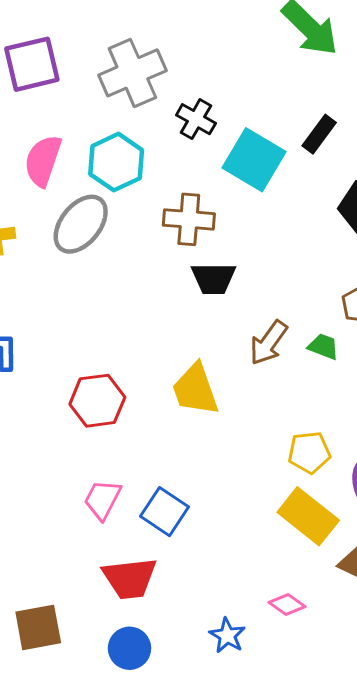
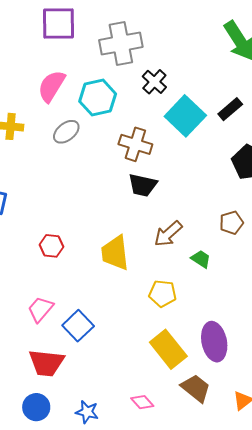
gray ellipse: (81, 224) -> (66, 132), size x0.7
green trapezoid: (323, 346) -> (201, 259), moved
red hexagon: (97, 401) -> (51, 246), size x0.7
yellow pentagon: (309, 452) -> (163, 294), moved
blue star: (227, 636) -> (87, 412), moved, turned -30

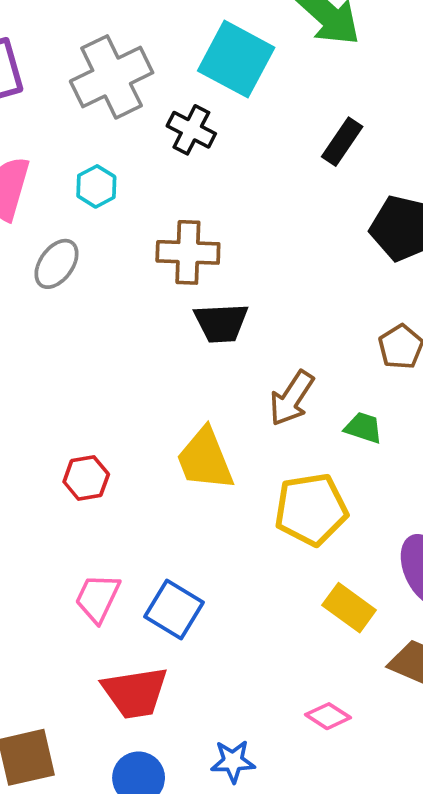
cyan hexagon: (98, 98) -> (96, 186), size x0.6
cyan square: (185, 116) -> (236, 59), moved
yellow pentagon: (163, 294) -> (311, 509), size x1.4
yellow rectangle: (168, 349) -> (349, 608), size x0.7

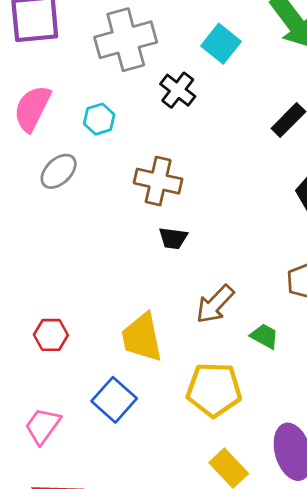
cyan square: (236, 59) -> (221, 44), size x0.7
black trapezoid: (221, 323) -> (173, 238), size x0.7
blue square: (174, 610) -> (114, 400), moved

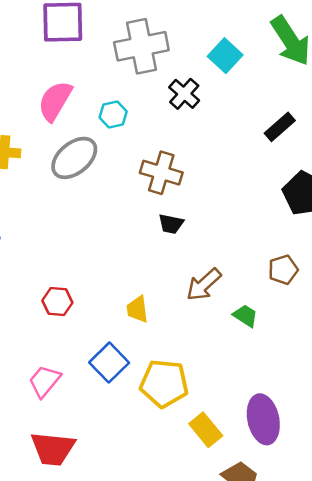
gray ellipse: (59, 171) -> (74, 158), size x1.4
yellow trapezoid: (142, 337) -> (137, 309), size x0.6
yellow pentagon: (214, 390) -> (164, 383), moved

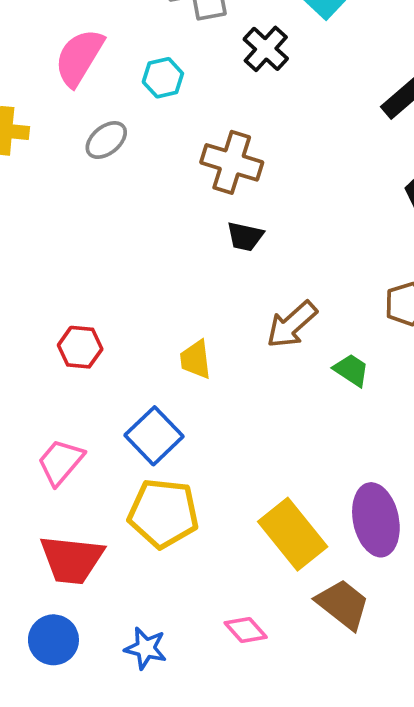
gray ellipse: (74, 158) -> (106, 140), size x0.6
yellow pentagon: (164, 383) -> (163, 513), moved
yellow rectangle: (206, 430) -> (293, 534), size x1.4

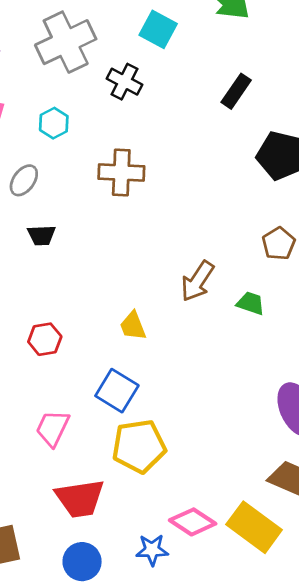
black trapezoid: (245, 236) -> (42, 235), moved
yellow rectangle: (293, 534) -> (254, 527), moved
pink diamond: (246, 630) -> (193, 522), moved, size x1.4

